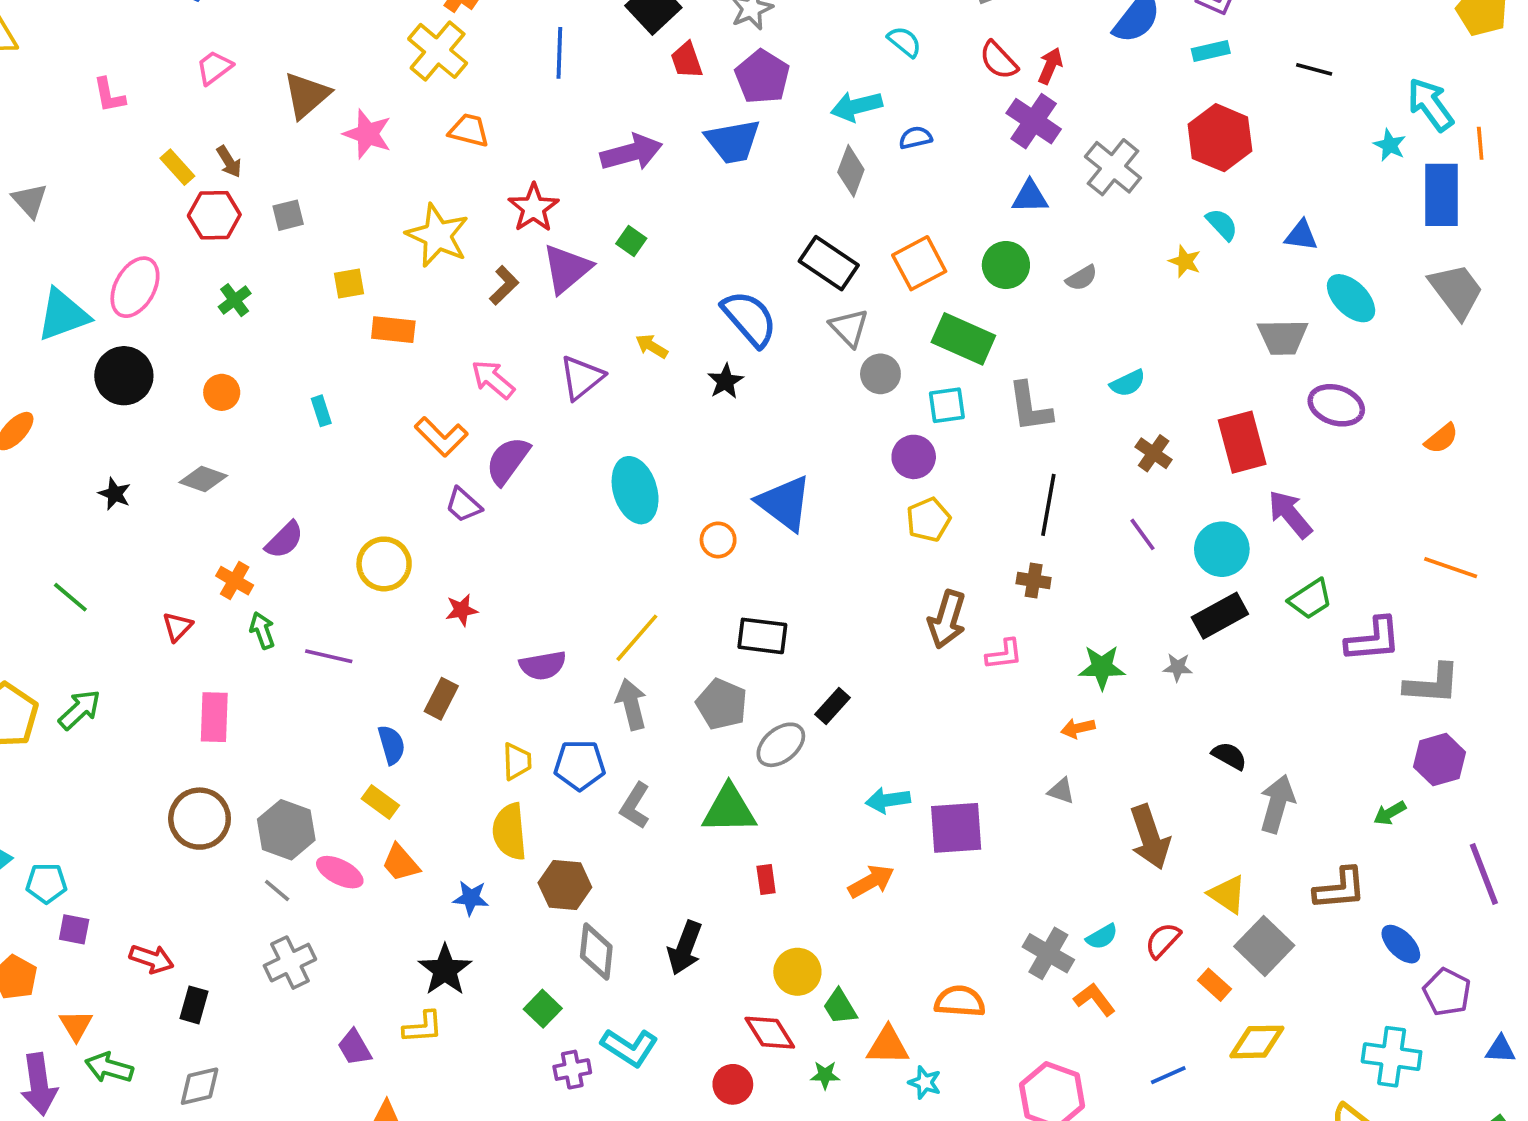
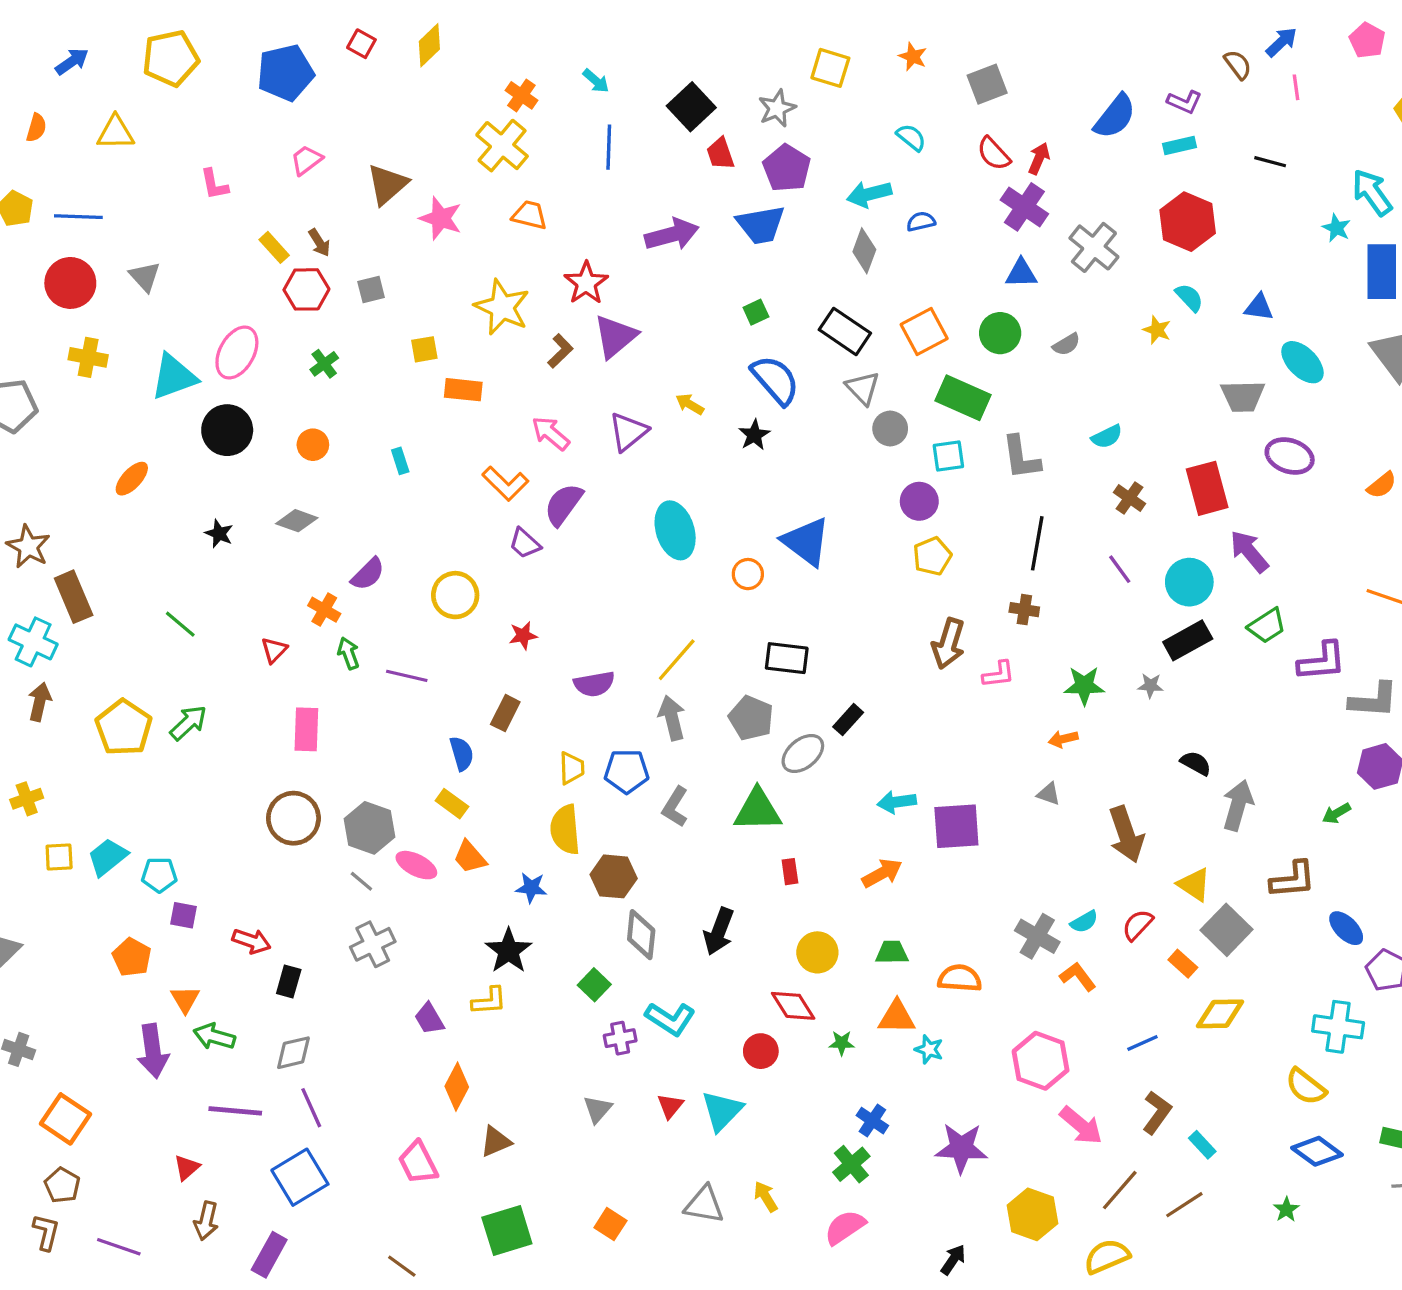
green square: (631, 241) -> (756, 312), moved, turned 30
green trapezoid: (840, 1007) -> (892, 952), moved, turned 120

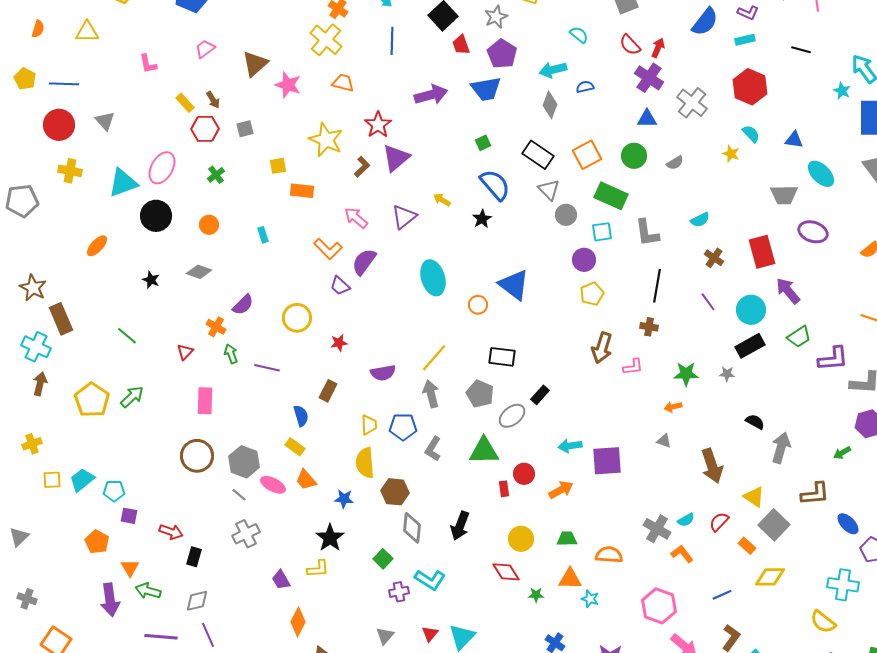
red circle: (761, 1051) -> (524, 474), moved

